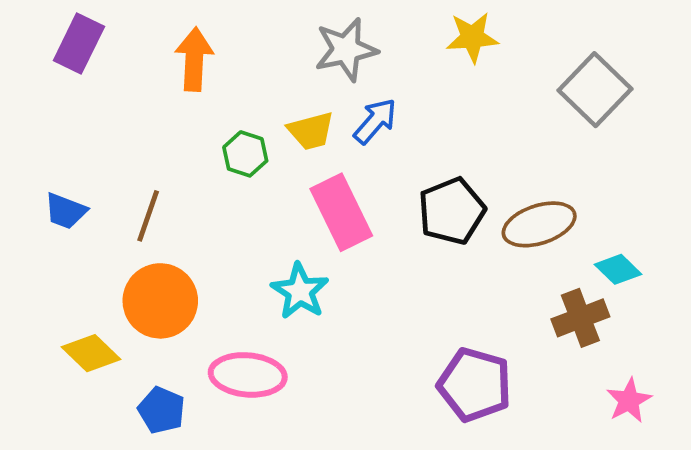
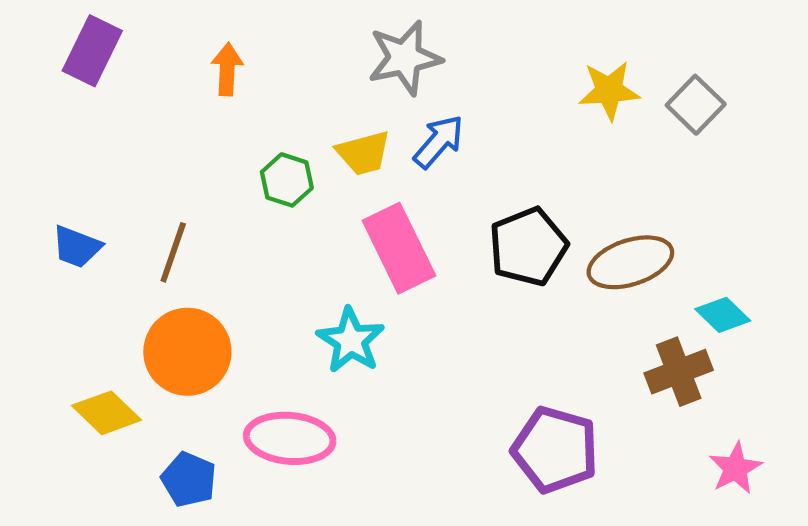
yellow star: (472, 37) -> (609, 90), moved
orange arrow: (194, 59) -> (227, 69), size x0.7
gray square: (595, 90) -> (696, 105), size x0.7

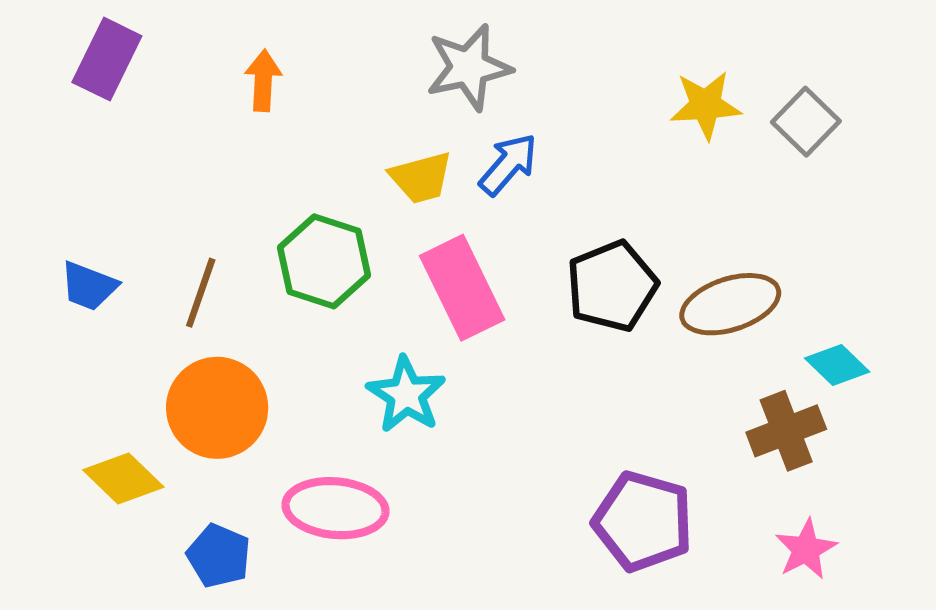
green hexagon: (287, 180) -> (324, 261), moved, size x1.5
pink star: (735, 468) -> (806, 549), moved

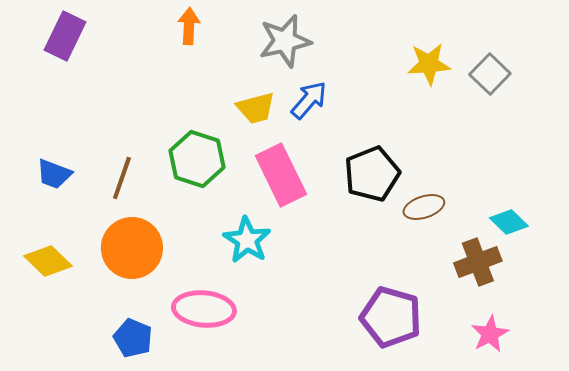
orange arrow: (263, 80) -> (189, 26), moved
brown ellipse: (730, 304) -> (424, 207), moved, size x0.7
yellow diamond: (123, 479) -> (48, 261), moved

